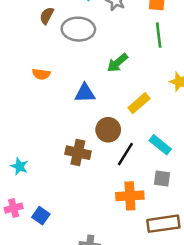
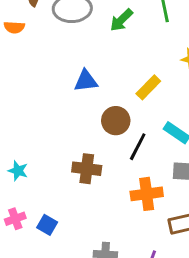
green arrow: (117, 63) -> (121, 20), moved
orange semicircle: (41, 74) -> (14, 27), moved
brown cross: (78, 153) -> (87, 169), moved

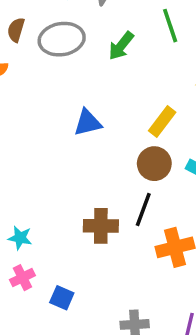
brown circle: (116, 121) -> (154, 164), moved
black line: (138, 147) -> (143, 209), moved
pink cross: (15, 219) -> (22, 278), moved

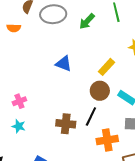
blue triangle: (88, 123) -> (64, 64), turned 30
pink cross: (22, 278) -> (19, 101), moved

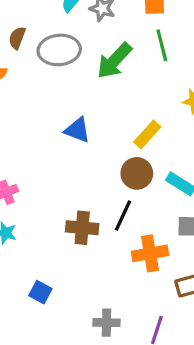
green arrow: (87, 21) -> (114, 61), size x1.4

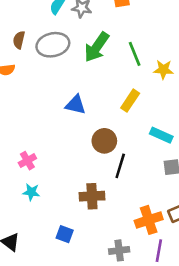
green line: (162, 45) -> (135, 54), moved
brown circle: (137, 173) -> (104, 141), moved
brown cross: (82, 228) -> (92, 196), moved
orange cross: (150, 253) -> (149, 220), moved

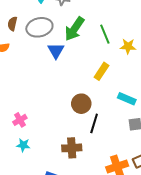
blue triangle: (76, 105) -> (56, 51), moved, turned 48

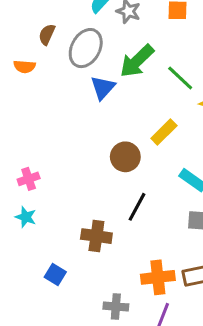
gray ellipse: (39, 27) -> (86, 48), turned -60
green line: (105, 34) -> (180, 78), turned -36
brown circle: (81, 104) -> (125, 157), moved

